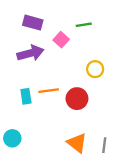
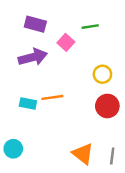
cyan rectangle: (26, 96) -> (28, 104), turned -70
red circle: (77, 99) -> (107, 106), moved

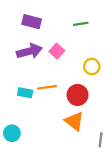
pink square: (66, 42) -> (57, 51), moved
red circle: (107, 106) -> (78, 95), moved
orange triangle: (83, 154) -> (74, 121), moved

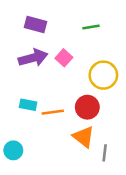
yellow circle: (92, 67) -> (103, 75), size x1.5
orange line: (47, 87) -> (53, 112), moved
gray line: (101, 140) -> (105, 153), moved

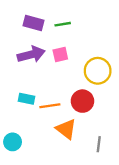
green line: (91, 27) -> (63, 24), moved
pink square: (64, 58) -> (60, 54), turned 35
orange triangle: (84, 137) -> (66, 129), moved

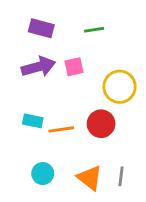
green line: (63, 24) -> (94, 30), moved
orange triangle: (66, 129) -> (90, 178), moved
cyan circle: (13, 142) -> (43, 174), moved

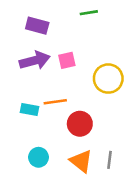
green line: (94, 30) -> (89, 13), moved
red circle: (101, 124) -> (80, 124), moved
orange line: (61, 129) -> (55, 102), moved

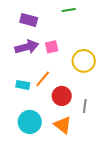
orange line: (55, 102) -> (43, 79), turned -42
cyan circle: (39, 157) -> (30, 122), size x1.5
gray line: (110, 160) -> (85, 106), moved

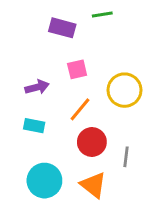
purple rectangle: (29, 20) -> (62, 28), moved
purple arrow: (27, 47) -> (37, 87), moved, size x0.7
orange line: (43, 79) -> (80, 109), moved

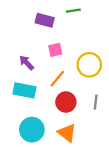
purple arrow: (37, 87) -> (27, 63), turned -119
cyan rectangle: (34, 126) -> (24, 90), size x1.5
gray line: (126, 157) -> (96, 102), moved

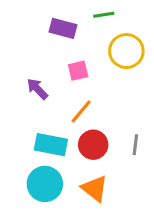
yellow circle: (89, 65) -> (126, 51), moved
cyan rectangle: (24, 90) -> (51, 145), moved

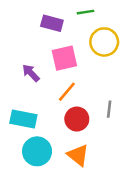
pink square: (78, 71) -> (64, 58), size x1.5
cyan rectangle: (51, 145) -> (23, 119), moved
gray line: (135, 145) -> (109, 109), moved

